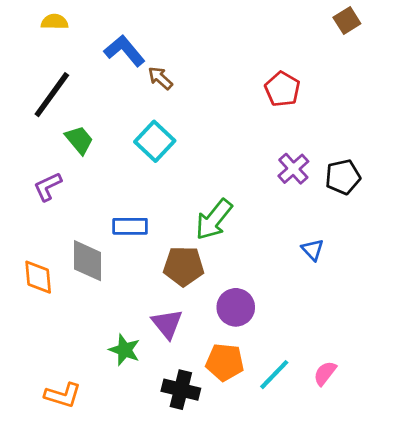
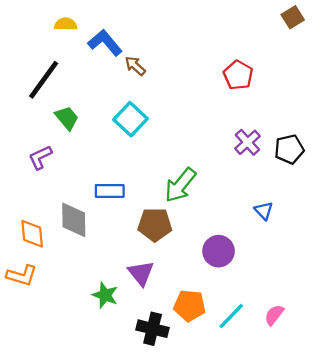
yellow semicircle: (55, 22) -> (66, 24), moved
purple circle: (236, 307) -> (219, 251), moved
orange L-shape: (63, 395) -> (22, 275), moved

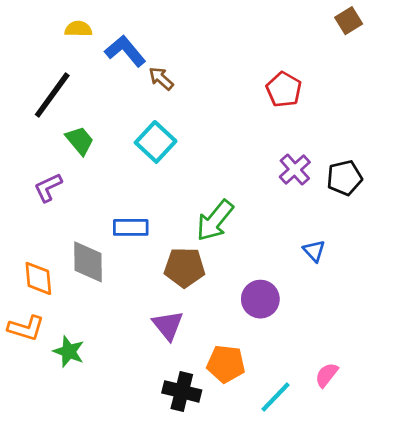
green star: (105, 295) -> (69, 352), moved
cyan line: (231, 316) -> (276, 397), moved

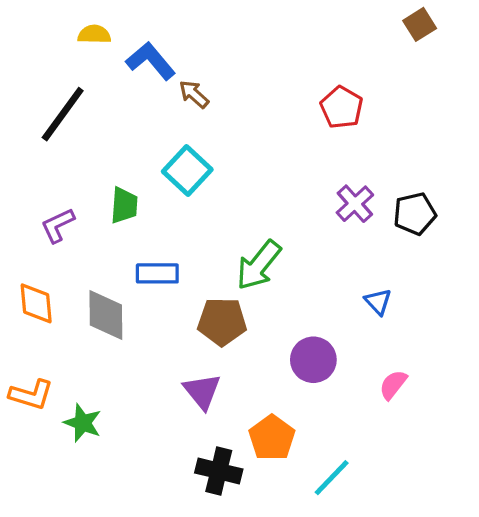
green trapezoid: (80, 141) -> (124, 205), moved, turned 44
orange diamond: (38, 278) -> (36, 303), moved
orange pentagon: (226, 364) -> (272, 438), turned 30
pink semicircle: (327, 375) -> (393, 385), moved

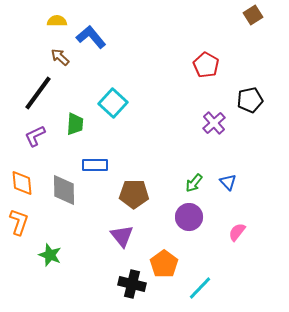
brown arrow: (194, 94) -> (60, 57), moved
black line: (63, 114) -> (38, 93), moved
black pentagon: (415, 214) -> (250, 100), moved
green arrow: (259, 265) -> (194, 183), moved, size x0.6
orange L-shape: (31, 395) -> (19, 222), moved, turned -88

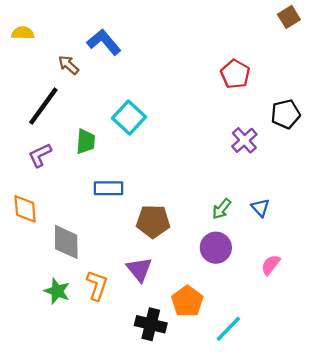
yellow semicircle: (57, 21) -> (23, 33), moved
gray diamond: (64, 190) -> (66, 242), moved
orange L-shape: (19, 222) -> (97, 285), moved

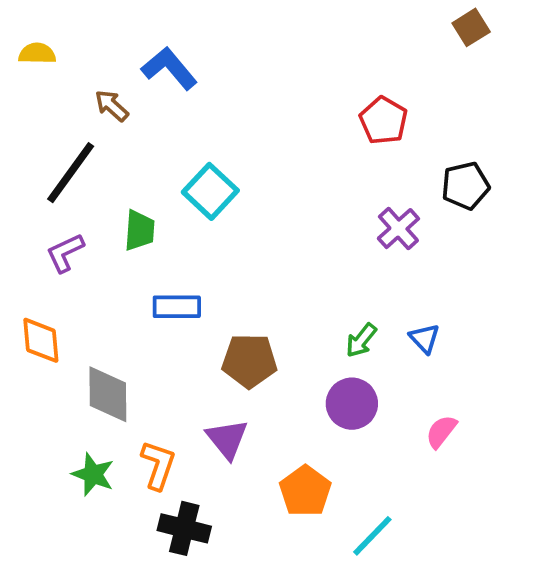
black cross: (151, 324) -> (184, 528), moved

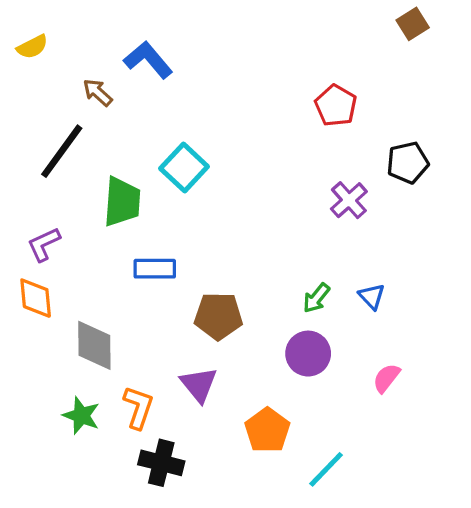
yellow semicircle: (37, 53) -> (32, 47), turned 152
green trapezoid: (140, 230) -> (122, 202), size x1.4
purple L-shape: (65, 253) -> (44, 244), moved

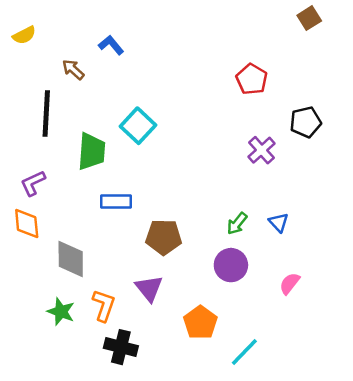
blue L-shape: (148, 60) -> (111, 45), size x0.7
black line: (62, 151) -> (46, 113), turned -33

